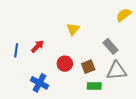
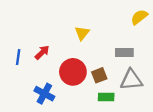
gray rectangle: (110, 46) -> (124, 52), turned -49
red circle: (65, 64) -> (73, 72), size x1.5

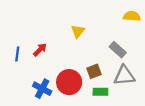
yellow semicircle: (139, 17) -> (132, 16), turned 42
gray rectangle: (124, 52) -> (118, 50), turned 42
red circle: (73, 72) -> (69, 82), moved

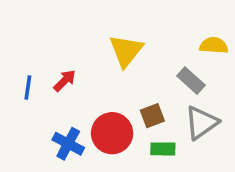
yellow semicircle: (132, 16) -> (214, 45), moved
yellow triangle: (78, 31) -> (126, 51), size x1.5
gray triangle: (124, 76) -> (201, 123), turned -30

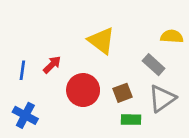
yellow triangle: (126, 51) -> (101, 41), turned -32
red circle: (112, 133) -> (83, 90), moved
blue cross: (68, 144) -> (25, 115), moved

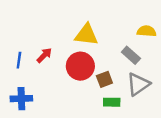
yellow triangle: (101, 41) -> (86, 35), turned -30
red circle: (83, 90) -> (80, 66), moved
blue cross: (25, 115) -> (21, 99), turned -30

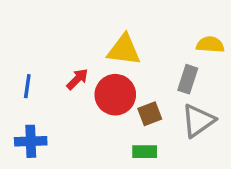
red arrow: (44, 55) -> (77, 79), moved
gray rectangle: (131, 55) -> (188, 79), turned 66
green rectangle: (112, 102) -> (145, 152), moved

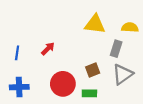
yellow triangle: (124, 50) -> (95, 24), moved
red circle: (115, 95) -> (63, 84), moved

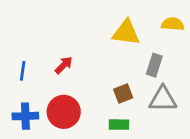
yellow semicircle: (130, 27) -> (173, 24), moved
gray triangle: (123, 74) -> (163, 99), turned 35
red circle: (63, 84) -> (64, 112), moved

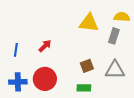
gray rectangle: (154, 65) -> (114, 36), moved

